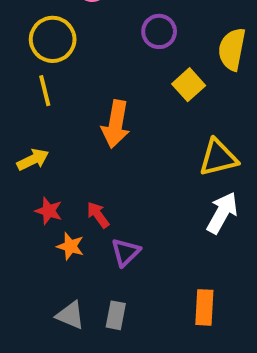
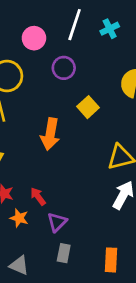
purple circle: (159, 31) -> (64, 68), moved
yellow square: (189, 85) -> (88, 107), moved
gray rectangle: (116, 315) -> (64, 253), moved

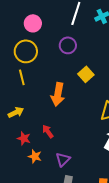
pink circle: (34, 38) -> (33, 23), moved
red arrow: (38, 196) -> (48, 131), moved

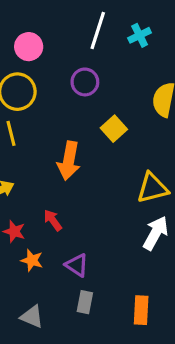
purple triangle: (63, 159) -> (77, 265), turned -42

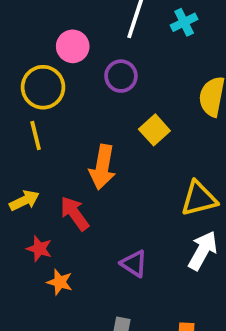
pink circle: (29, 47) -> (73, 46), moved
red arrow: (53, 220) -> (75, 213), moved, size x1.4
purple triangle: (77, 265) -> (134, 264), moved

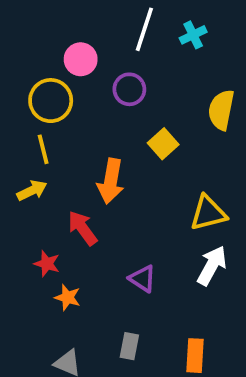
yellow arrow: (24, 200) -> (32, 191), moved

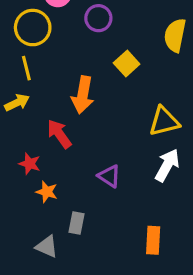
gray rectangle: (129, 346) -> (76, 223), moved

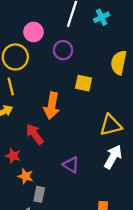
yellow square: (127, 64) -> (83, 83), turned -36
gray rectangle: (76, 223) -> (39, 194), moved

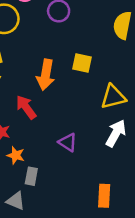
yellow square: (83, 83) -> (82, 63), moved

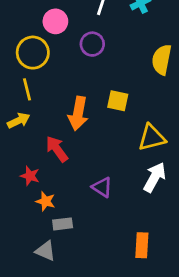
gray rectangle: (31, 176) -> (63, 224), turned 72

